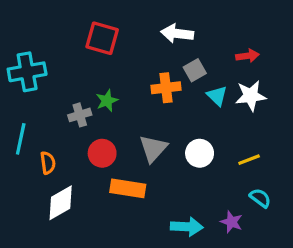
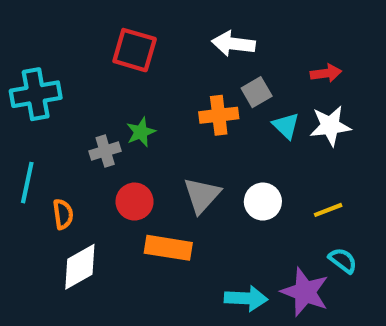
purple star: (231, 222) -> (305, 292), size x1.6

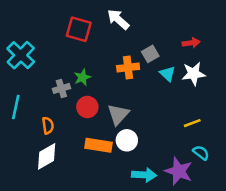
white arrow: (233, 44) -> (118, 19), moved, turned 35
cyan cross: (36, 94) -> (21, 55), turned -36
red circle: (135, 202) -> (87, 107), moved
white circle: (263, 202) -> (127, 140), moved
orange semicircle: (63, 214) -> (48, 126), moved

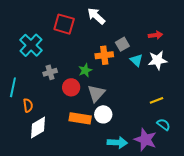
cyan cross: (21, 55) -> (31, 45), moved
green star: (82, 77) -> (85, 70), moved
orange semicircle: (48, 126) -> (28, 105), moved

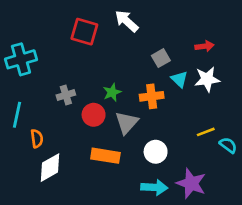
cyan cross: (31, 45) -> (21, 59), moved, turned 30
orange cross: (104, 55) -> (152, 96), moved
white circle: (103, 114) -> (156, 152), moved
cyan semicircle: (163, 124) -> (228, 145), moved

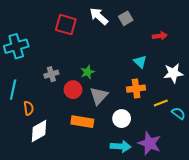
gray square: (161, 58) -> (126, 18), moved
white star: (207, 79) -> (173, 73), moved
orange cross: (152, 96) -> (136, 89), moved

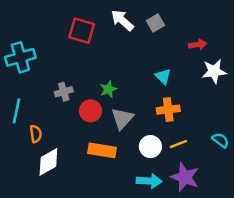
cyan triangle: (140, 62) -> (163, 76), moved
white star: (173, 73) -> (214, 71), moved
yellow line: (161, 103) -> (178, 144), moved

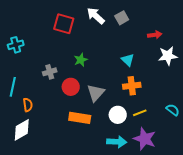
cyan cross: (20, 57) -> (16, 45), size x0.7
green star: (108, 89) -> (81, 60), moved
white diamond: (48, 162) -> (22, 130), moved

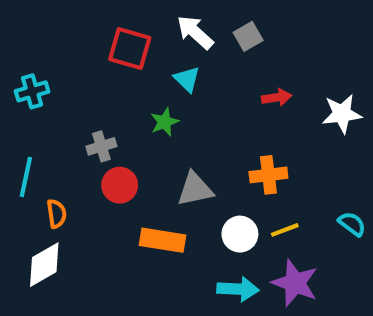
red arrow: (155, 35) -> (277, 97), moved
cyan triangle: (128, 60) -> (187, 79), moved
red circle: (71, 87) -> (120, 185), moved
gray triangle: (96, 93) -> (195, 189), turned 36

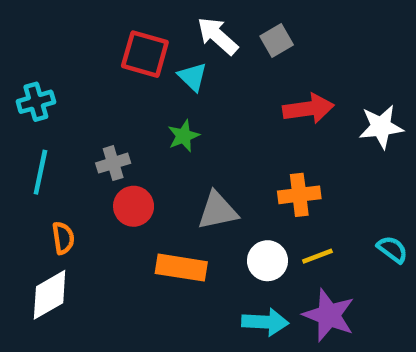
cyan triangle: (187, 79) -> (193, 77), moved
red arrow: (277, 97) -> (308, 109), size x1.5
cyan line: (26, 177) -> (40, 172), moved

